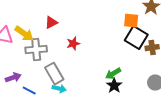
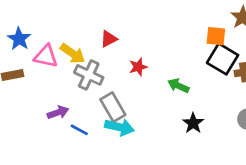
gray cross: (36, 50) -> (89, 75), turned 30
green arrow: (113, 74) -> (178, 86), moved, turned 56
cyan arrow: (59, 89) -> (119, 127), size x1.5

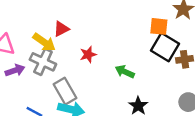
yellow arrow: (73, 54) -> (44, 42), moved
purple arrow: (58, 112) -> (15, 70), moved

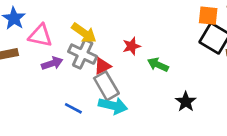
red triangle: (61, 29) -> (102, 66), moved
green arrow: (125, 72) -> (158, 65), moved

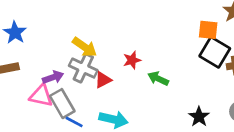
pink triangle: (40, 36) -> (41, 96), moved
gray rectangle: (106, 86) -> (62, 104), moved
black star: (186, 102) -> (199, 117), moved

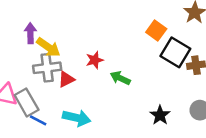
orange square: (208, 30) -> (156, 31), moved, turned 30
gray cross: (83, 68) -> (47, 68), turned -32
purple arrow: (53, 77) -> (30, 33), moved, turned -72

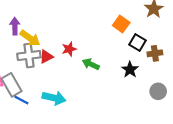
black square: (175, 52) -> (138, 42), size x0.7
red triangle: (66, 79) -> (46, 57), moved
black star: (160, 115) -> (130, 70), moved

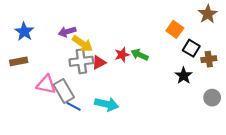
purple arrow: (15, 26) -> (67, 32), turned -105
green arrow: (91, 64) -> (140, 55), moved

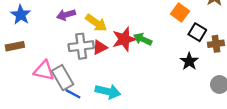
yellow arrow: (82, 44) -> (96, 23), moved
red star: (122, 55) -> (124, 39), size x1.5

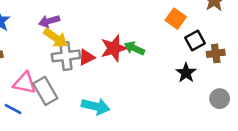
yellow arrow: (96, 23) -> (56, 38), moved
black square: (197, 32) -> (195, 40), turned 30
blue line: (73, 94) -> (13, 109), moved

